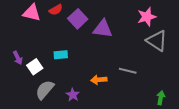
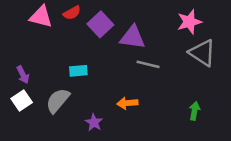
white square: (35, 67) -> (22, 101), moved
gray line: (128, 71) -> (148, 64), moved
gray semicircle: (45, 90) -> (58, 101), moved
green arrow: (161, 98) -> (195, 111), moved

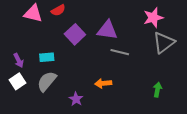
purple square: (100, 24) -> (75, 34), moved
gray triangle: (202, 53) -> (164, 43), turned 50
cyan rectangle: (78, 71) -> (47, 57), moved

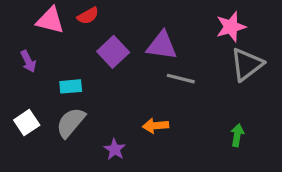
purple arrow: (19, 60) -> (28, 61), moved

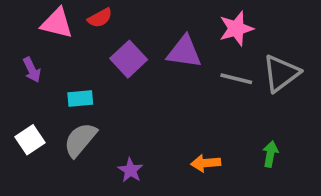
pink star: (231, 27) -> (236, 29), moved
gray line: (181, 79) -> (236, 79), moved
orange arrow: (156, 126) -> (206, 163), moved

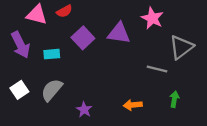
pink star: (236, 29) -> (152, 18), turned -30
purple arrow: (32, 70) -> (20, 45), size x1.6
gray line: (236, 79) -> (157, 69), moved
cyan rectangle: (80, 98) -> (52, 54), moved

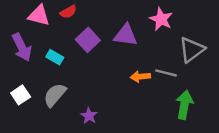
cyan rectangle: (52, 54) -> (55, 57), turned 35
green arrow: (174, 99) -> (184, 105), size x1.6
orange arrow: (133, 105) -> (140, 77), moved

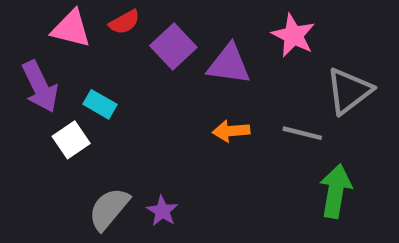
purple square: (88, 40) -> (173, 47), moved
orange arrow: (140, 77) -> (231, 131), moved
white square: (21, 95) -> (71, 140), moved
gray semicircle: (55, 95) -> (109, 209), moved

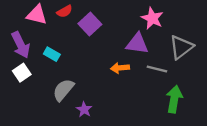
purple triangle: (229, 64) -> (137, 44), moved
white square: (71, 140) -> (22, 73), moved
gray semicircle: (109, 209) -> (63, 90), moved

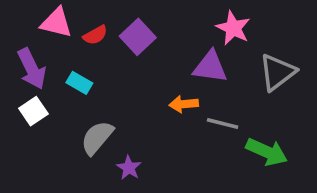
red semicircle: (65, 11) -> (95, 35), moved
gray line: (157, 69) -> (223, 123), moved
green arrow: (174, 99) -> (267, 152), turned 104

